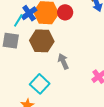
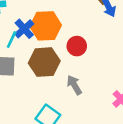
red circle: (65, 12) -> (77, 46), moved

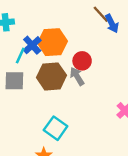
gray arrow: (74, 85) -> (77, 76), moved

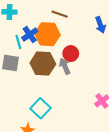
brown line: (101, 14) -> (60, 14), moved, turned -35
cyan line: (20, 55) -> (18, 42), turned -48

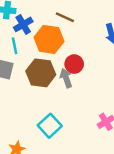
blue cross: (30, 35) -> (23, 24), moved
cyan square: (41, 108) -> (50, 126), moved

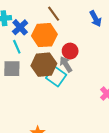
brown line: (65, 17) -> (54, 14), turned 42
cyan square: (50, 126) -> (56, 76), moved

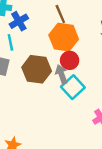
orange hexagon: (44, 35) -> (64, 37), moved
cyan square: (56, 76) -> (73, 87), moved

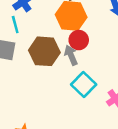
cyan square: (73, 87) -> (84, 85), moved

